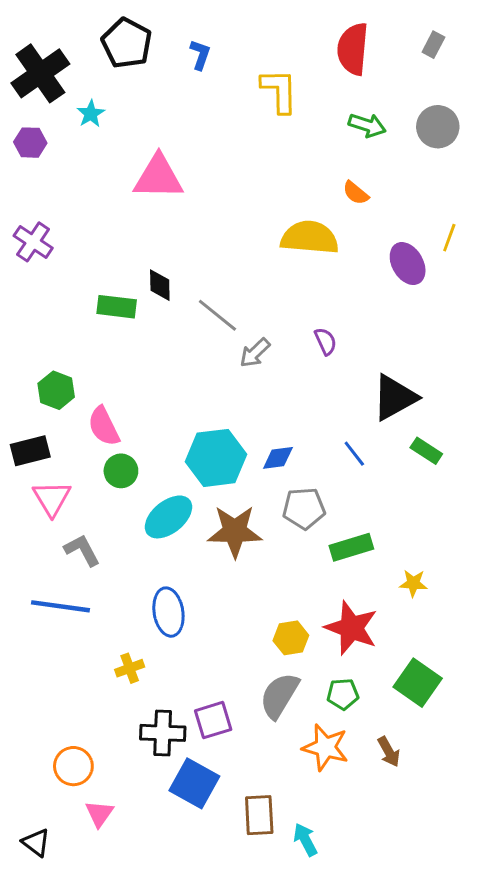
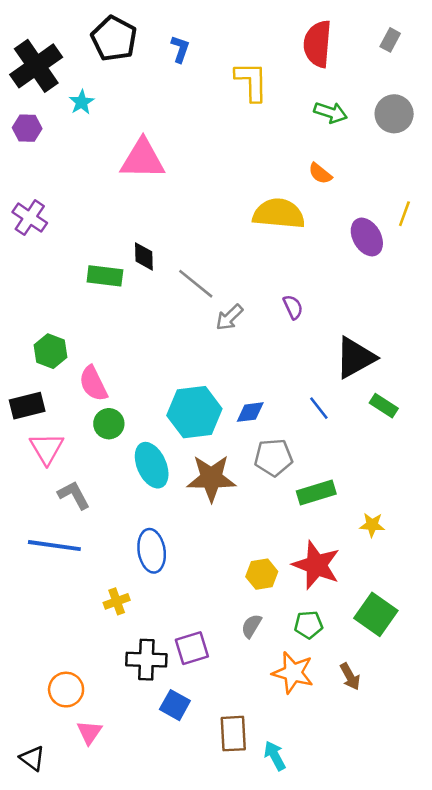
cyan ellipse: (168, 517) -> (152, 465), turned -75
gray semicircle: (279, 696) -> (251, 626), size x0.6
blue square: (194, 783) -> (175, 705), size x0.7

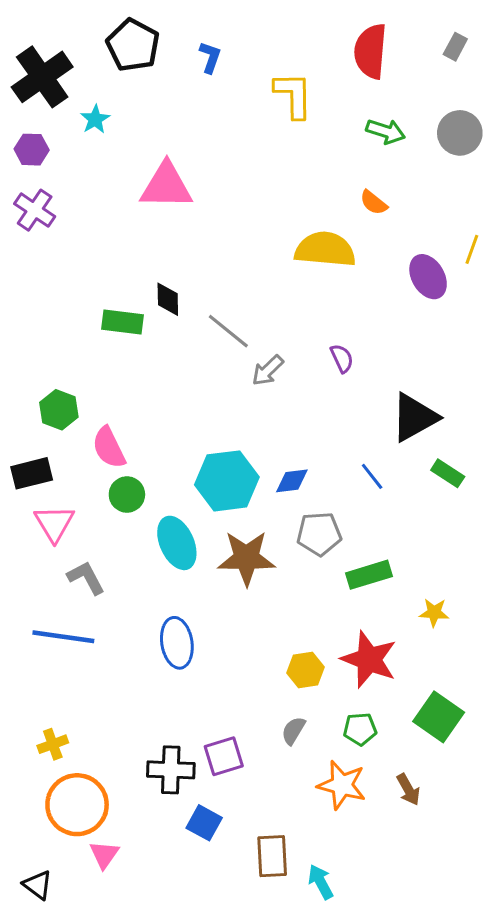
purple cross: (30, 218) -> (35, 210), moved
yellow cross: (117, 601) -> (53, 744), moved
orange circle: (66, 690) -> (77, 805), size x1.5

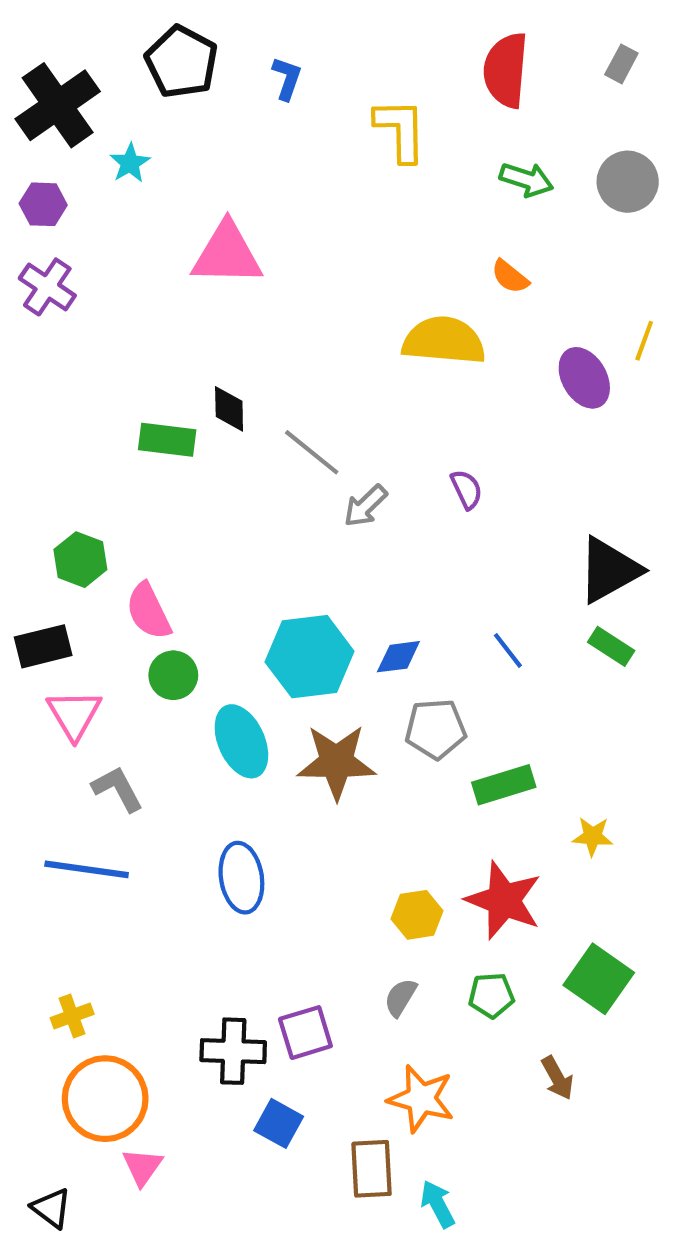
black triangle: (414, 417) -> (609, 570), moved
orange star: (342, 785) -> (421, 1099), moved

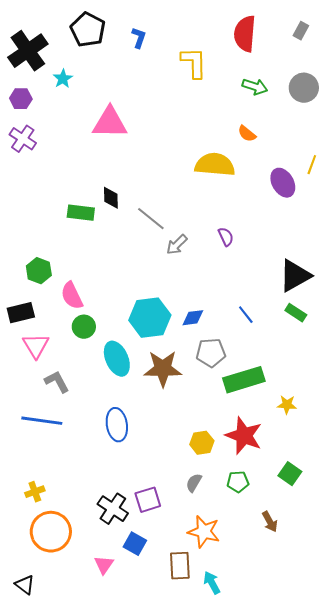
green rectangle: (504, 785) -> (244, 380), size x1.4
green square: (599, 979) -> (290, 474), size x0.7
black cross: (233, 1051) -> (113, 509), turned 32
pink triangle: (142, 1167) -> (104, 565), moved

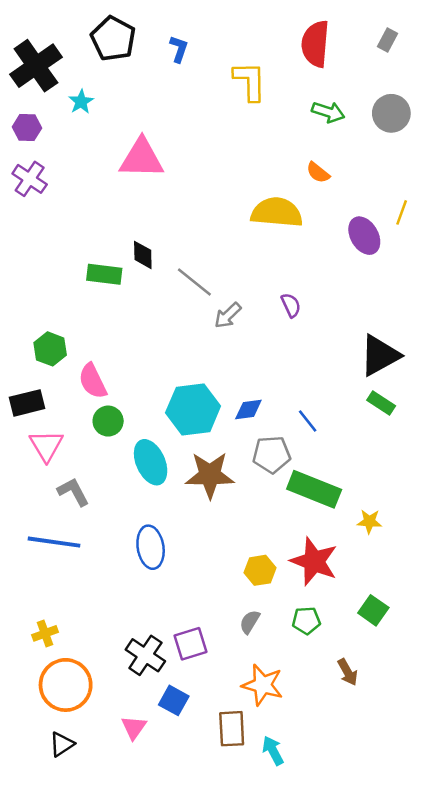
blue line: (246, 315) -> (308, 421), moved
green rectangle: (244, 380) -> (314, 489), turned 39
black triangle: (25, 585) -> (62, 744), moved, turned 50

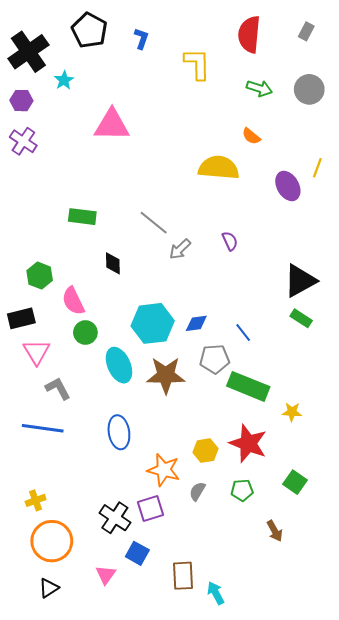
black diamond: (143, 255) -> (113, 263), moved
orange star: (263, 685) -> (164, 470), moved

